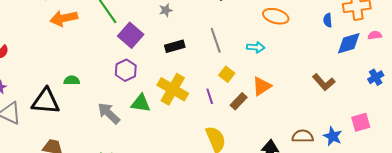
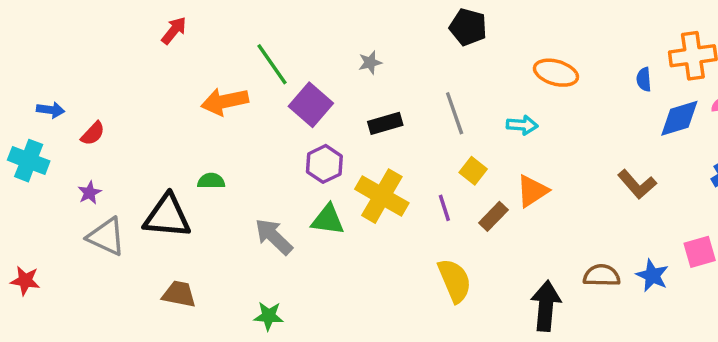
orange arrow: (64, 18) -> (225, 101), moved
purple hexagon: (126, 70) -> (324, 164), moved

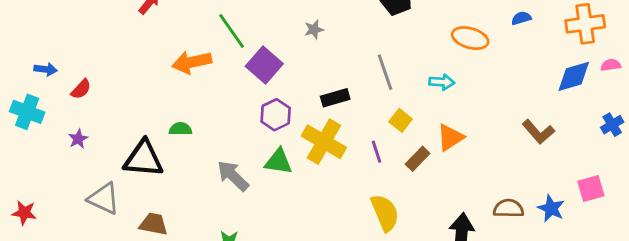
blue semicircle: (644, 79) -> (521, 18), moved, turned 78
black rectangle: (385, 123) -> (335, 98), moved
gray triangle: (106, 237) -> (104, 199), moved

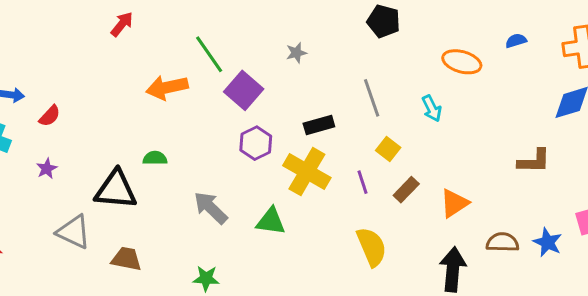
cyan arrow: (442, 82) -> (432, 108), turned 60
brown L-shape: (538, 132) -> (534, 161), turned -48
orange triangle: (450, 137) -> (454, 203), moved
green triangle: (278, 162) -> (271, 221), moved

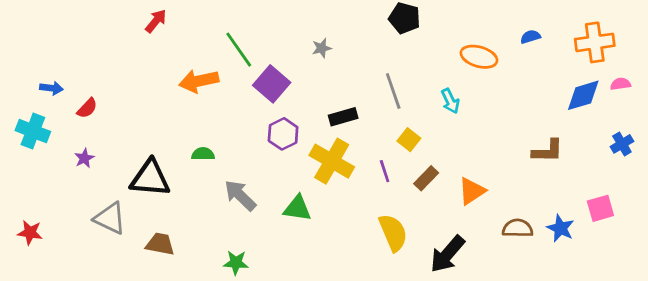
green semicircle: (155, 158) -> (203, 154), moved
black arrow: (453, 269) -> (447, 254), moved, turned -144

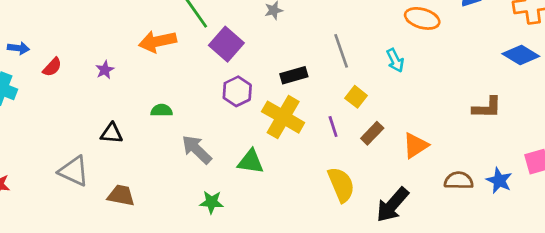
blue diamond: (583, 95) -> (521, 55), turned 48
purple star: (84, 158) -> (105, 70), moved
black triangle: (150, 178) -> (112, 133), size x0.6
green star: (236, 263) -> (212, 202), moved

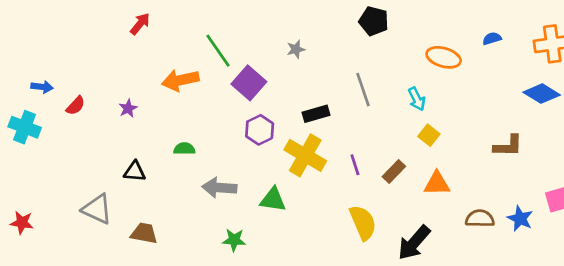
yellow square: (356, 97) -> (429, 135), moved
orange triangle: (415, 145) -> (437, 184), turned 32
gray arrow: (197, 149) -> (219, 188), turned -40

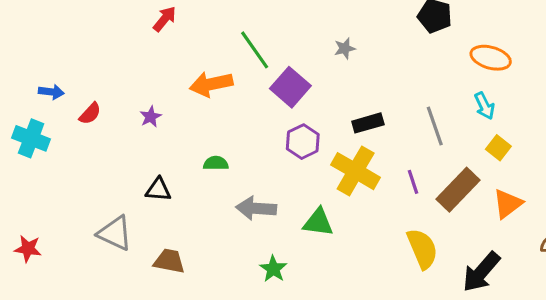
orange ellipse: (444, 57) -> (491, 58), moved
gray line: (363, 90) -> (435, 126), moved
brown rectangle: (394, 171) -> (458, 190), size x1.6
orange triangle: (437, 184) -> (508, 204), turned -36
green star: (234, 240) -> (273, 269), turned 30

